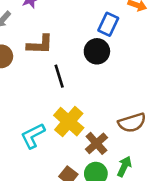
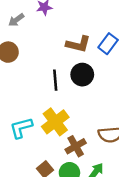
brown L-shape: (40, 45) -> (78, 44), moved
black circle: (97, 51) -> (82, 75), moved

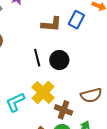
black circle: (82, 75) -> (59, 60), moved
brown cross: (76, 146) -> (64, 110), turned -30

